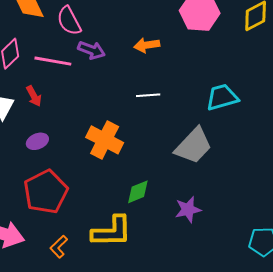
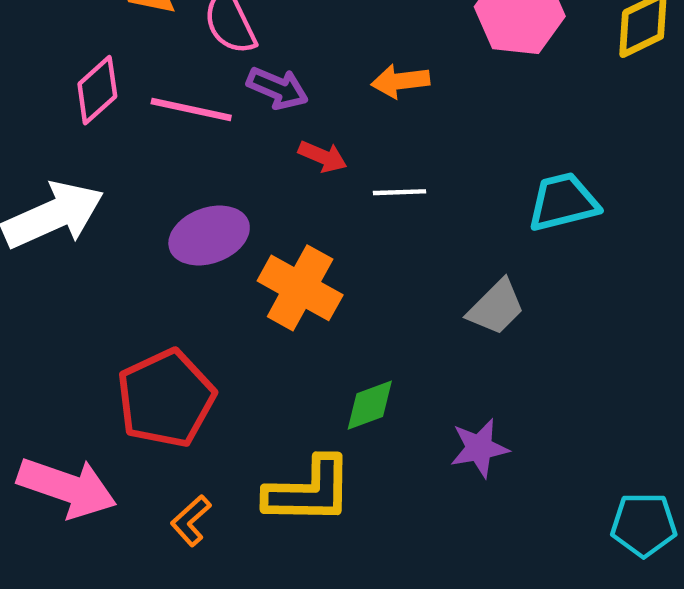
red arrow: (34, 96) -> (323, 157), moved, turned -40
purple ellipse: (37, 141) -> (209, 235), moved, size x1.6
gray trapezoid: (193, 146) -> (496, 307), size x0.7

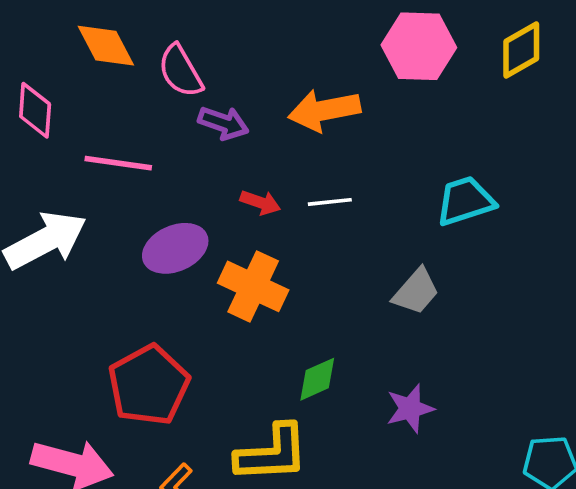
orange arrow: (400, 81) -> (324, 110), size x1.5
pink diamond: (97, 90) -> (35, 110), moved, turned -40
pink line: (191, 109) -> (118, 163), moved
red arrow: (323, 157) -> (260, 202), moved

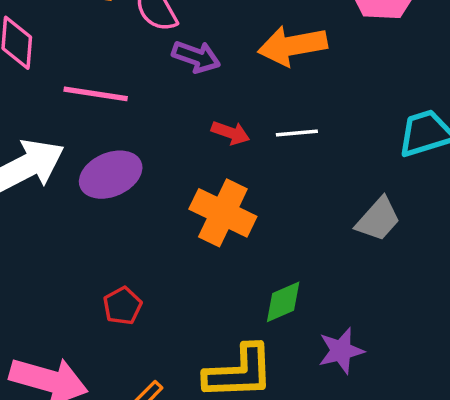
purple ellipse: (175, 248) -> (111, 175), moved
red pentagon: (149, 385) -> (122, 306), size x0.5
purple star: (410, 408) -> (341, 351), moved

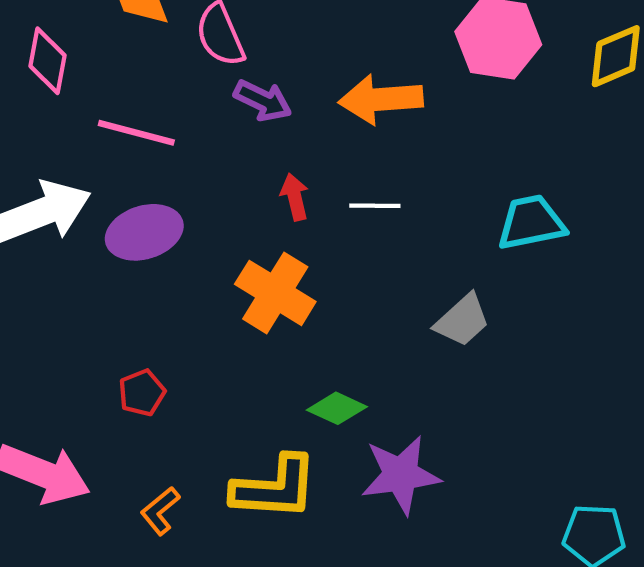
red arrow: (231, 133) -> (295, 197), turned -129
green diamond: (283, 302) -> (337, 408), turned 42
purple star: (341, 351) -> (401, 475), size x1.4

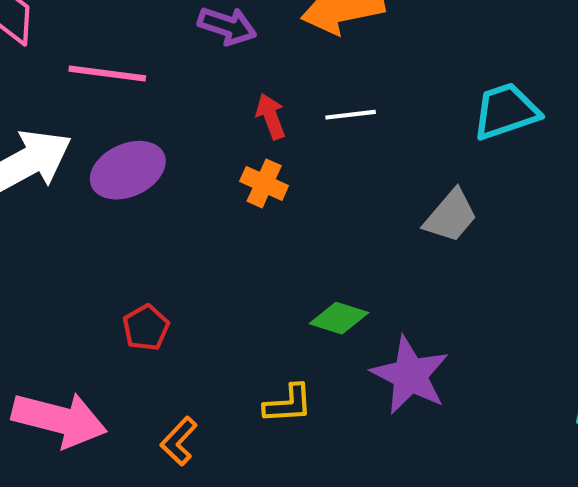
orange cross: (275, 293) -> (264, 183), moved, size x0.6
purple star: (401, 475) -> (410, 375), turned -30
yellow L-shape: (275, 488) -> (288, 404), size x0.6

